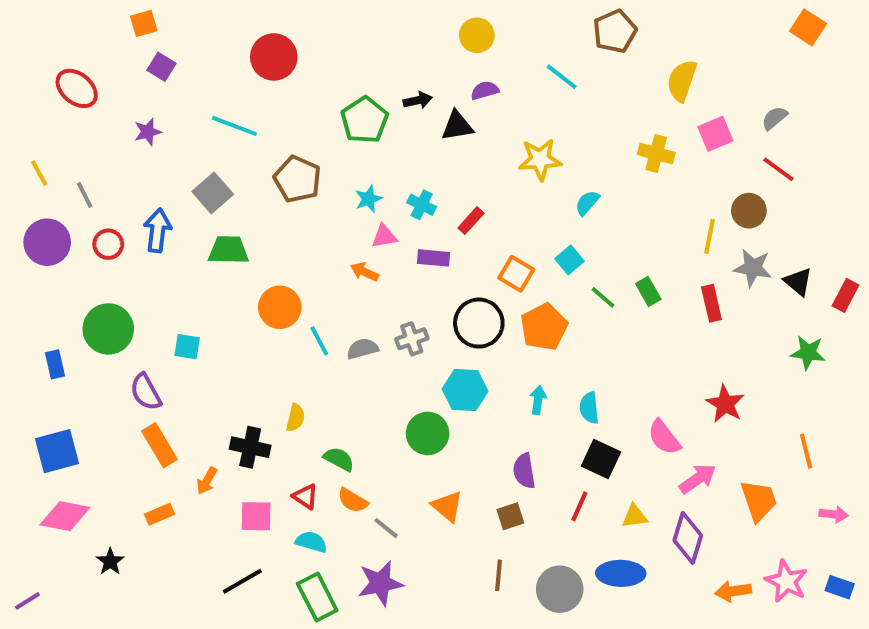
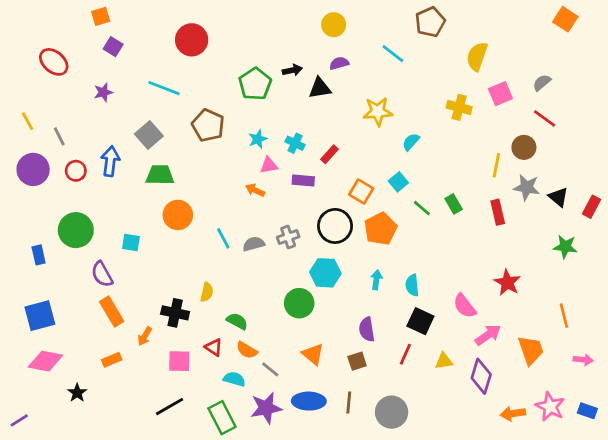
orange circle: (280, 307) -> (178, 215), moved
cyan semicircle: (311, 542) -> (234, 379), moved
blue ellipse: (621, 573) -> (309, 401), moved

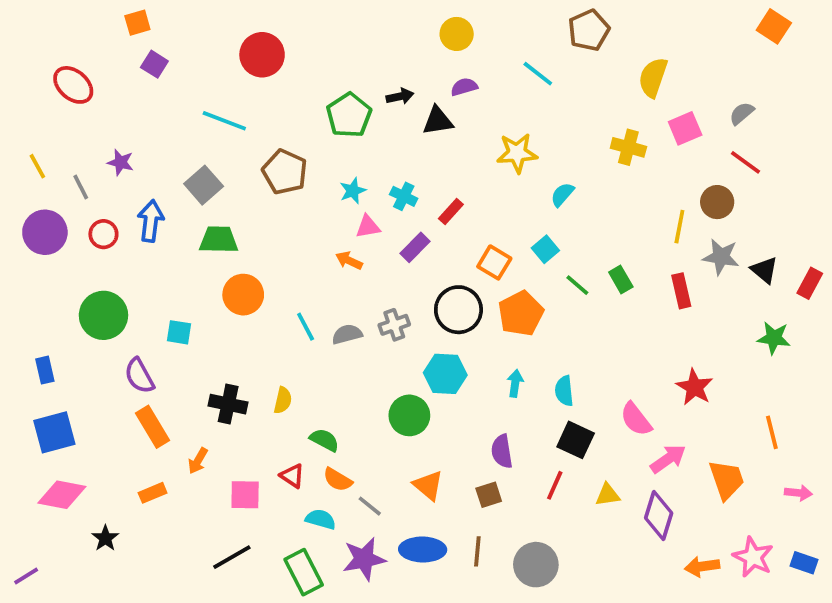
purple star: (103, 92) -> (120, 162), moved, turned 30
purple rectangle: (303, 180) -> (415, 247), turned -50
blue rectangle: (39, 255) -> (45, 370), moved
black cross: (175, 313) -> (228, 404), moved

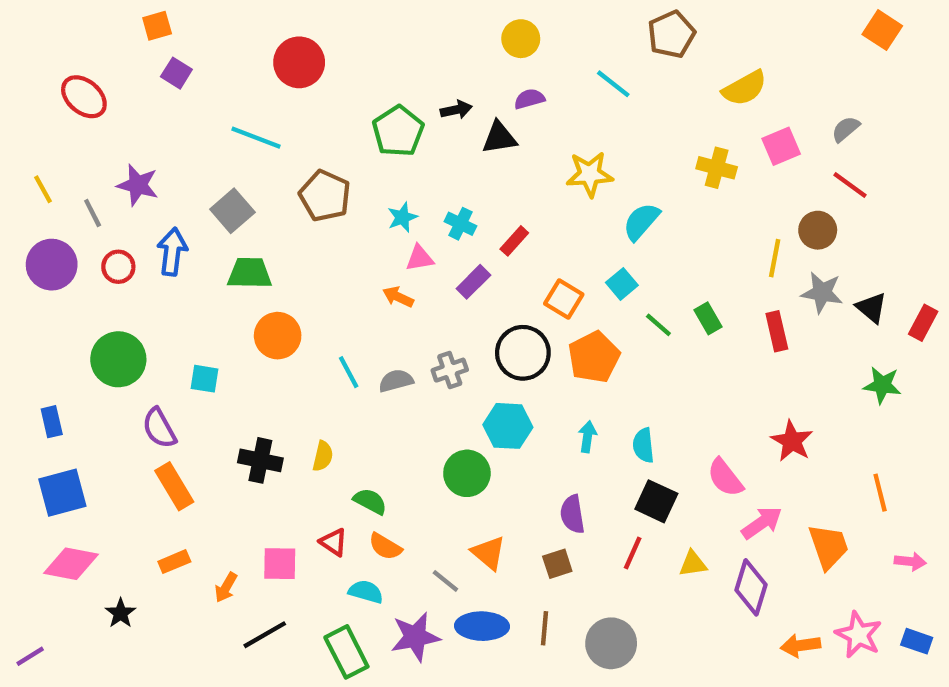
yellow semicircle: (653, 77) -> (745, 88), turned -138
purple star: (120, 162) -> (138, 185), size x1.4
cyan semicircle: (562, 194) -> (641, 222), size x1.4
orange arrow: (198, 461) -> (226, 587), moved
gray line: (370, 506) -> (445, 581), moved

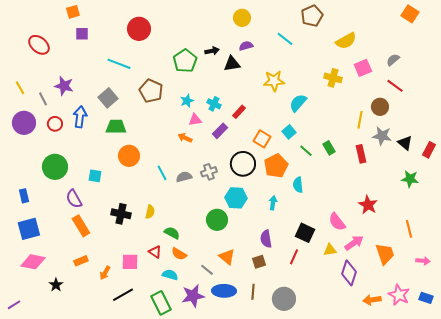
purple square: (176, 73) -> (82, 34), turned -32
cyan semicircle: (643, 445) -> (298, 185), moved
yellow triangle: (693, 564) -> (330, 250), moved

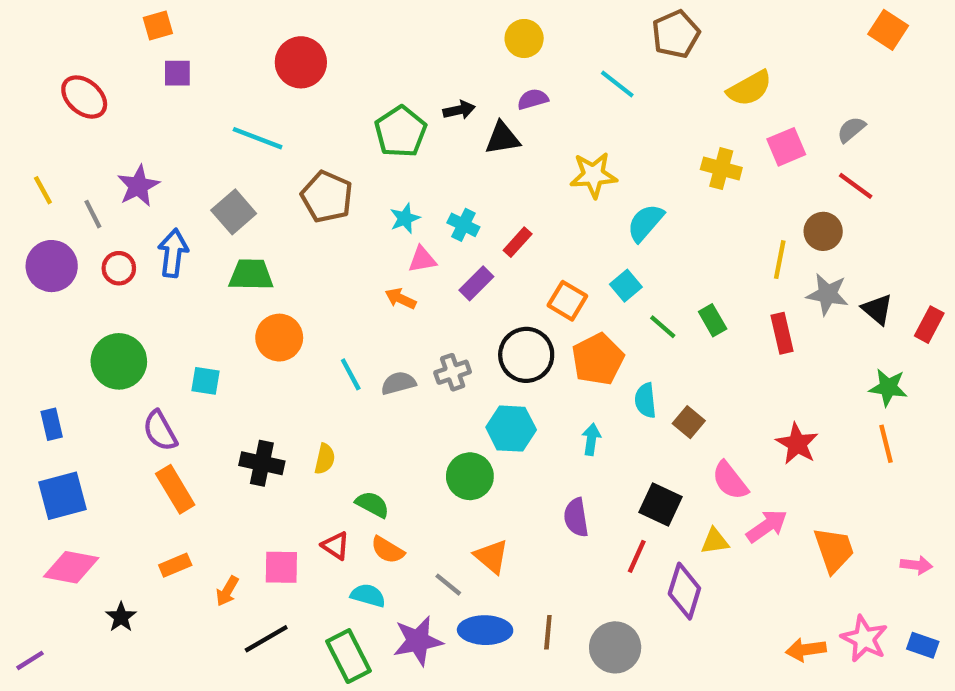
purple star: (64, 86) -> (138, 186), turned 30
orange line: (409, 229) -> (886, 444), moved
brown square: (259, 262) -> (689, 422), moved, turned -32
purple diamond: (349, 273) -> (684, 591), moved

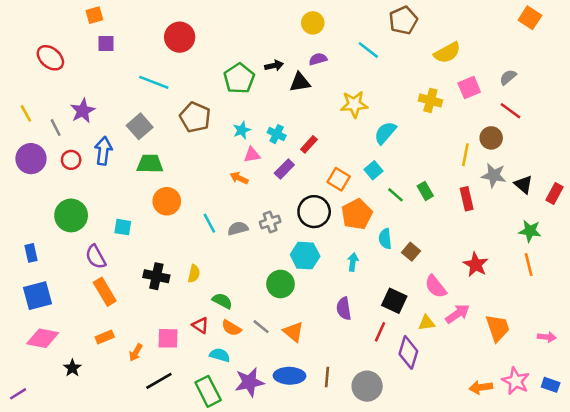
gray line: (448, 585) -> (261, 327), moved

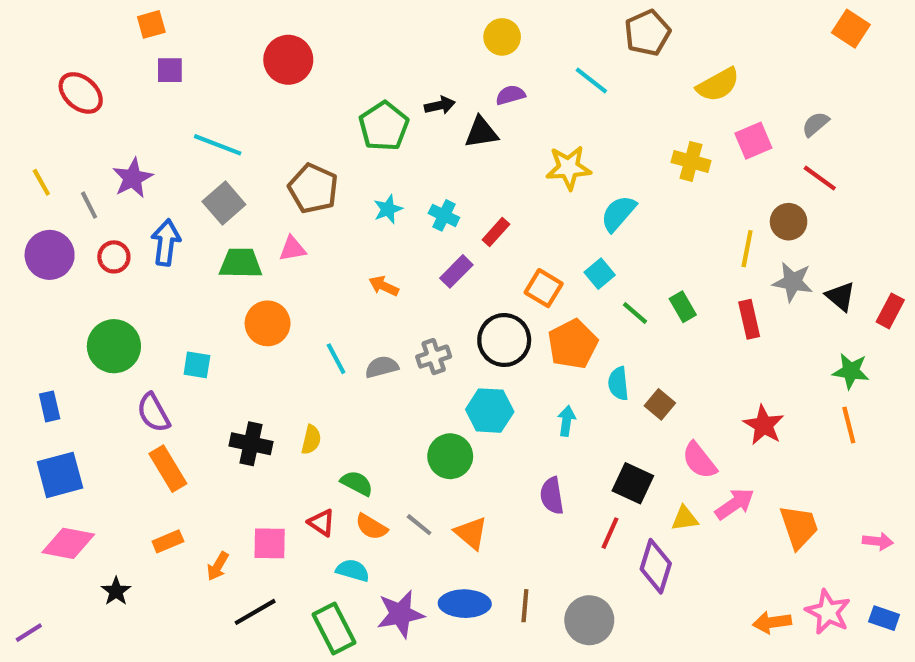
cyan line: (154, 82) -> (218, 145), moved
pink triangle: (252, 155) -> (292, 249), moved

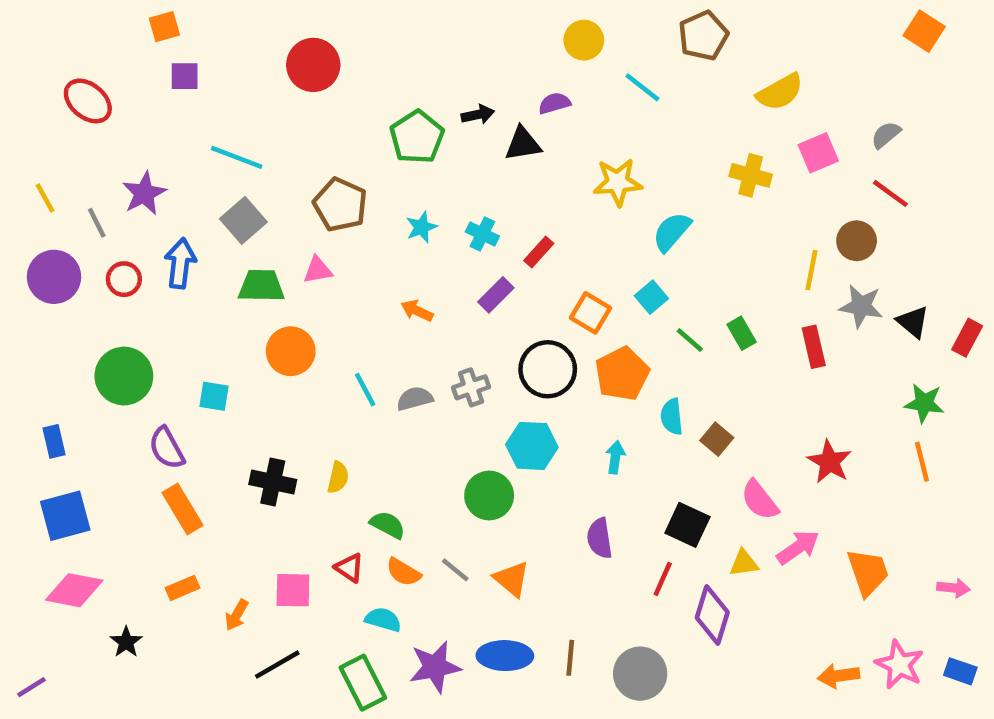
yellow circle: (502, 37) -> (584, 40), moved

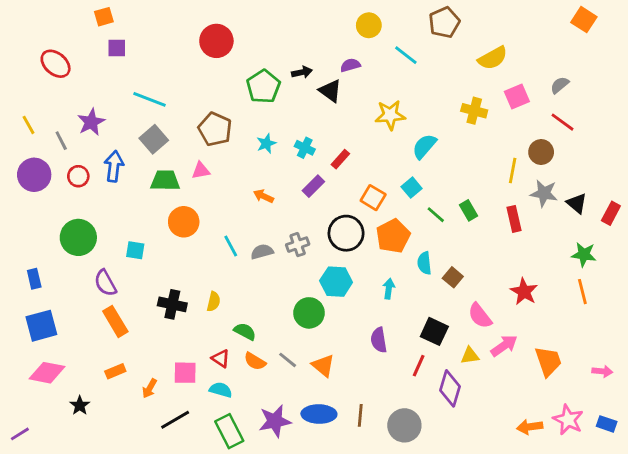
red circle: (313, 65) -> (216, 41), moved
black triangle: (523, 144) -> (330, 91), turned 45
cyan semicircle: (383, 619) -> (221, 390), moved

